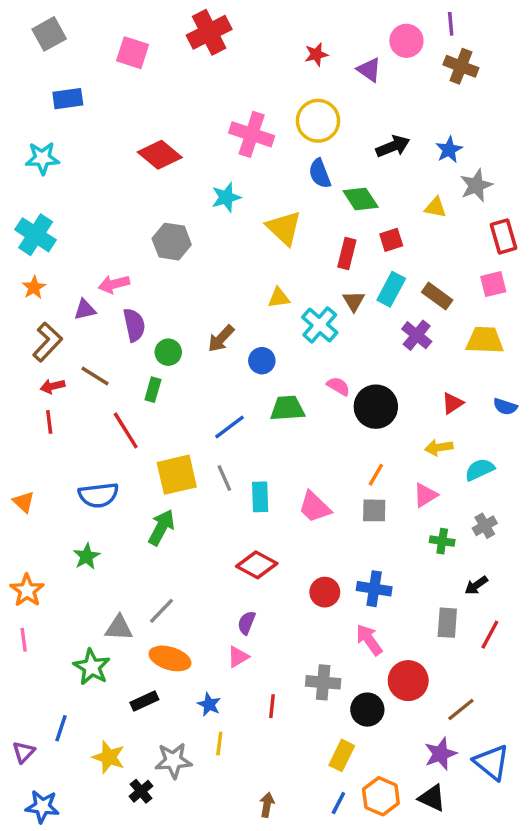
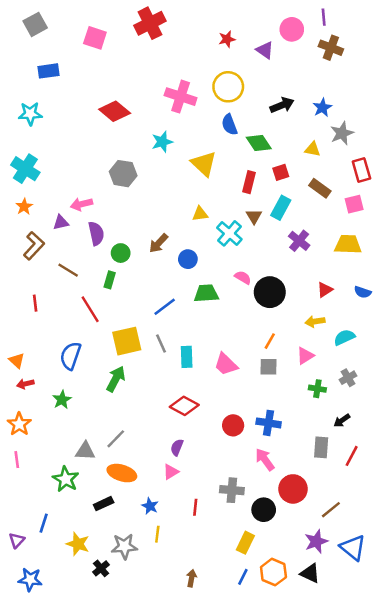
brown rectangle: (437, 296) -> (320, 188), moved
red arrow: (53, 386) -> (25, 384), moved
blue semicircle: (98, 495) -> (71, 356), turned 116

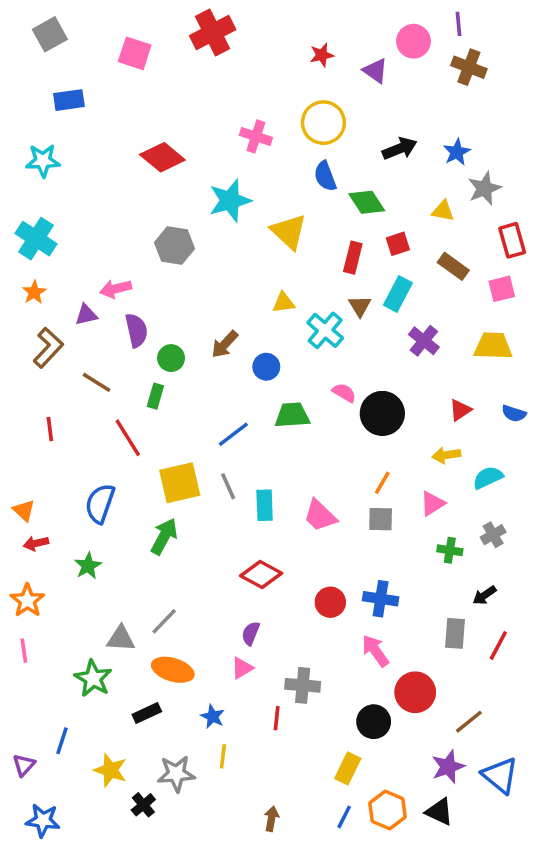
pink cross: (181, 97) -> (256, 136), size x0.7
cyan star: (162, 142) -> (230, 201), size x1.4
gray cross: (232, 490) -> (303, 685), moved

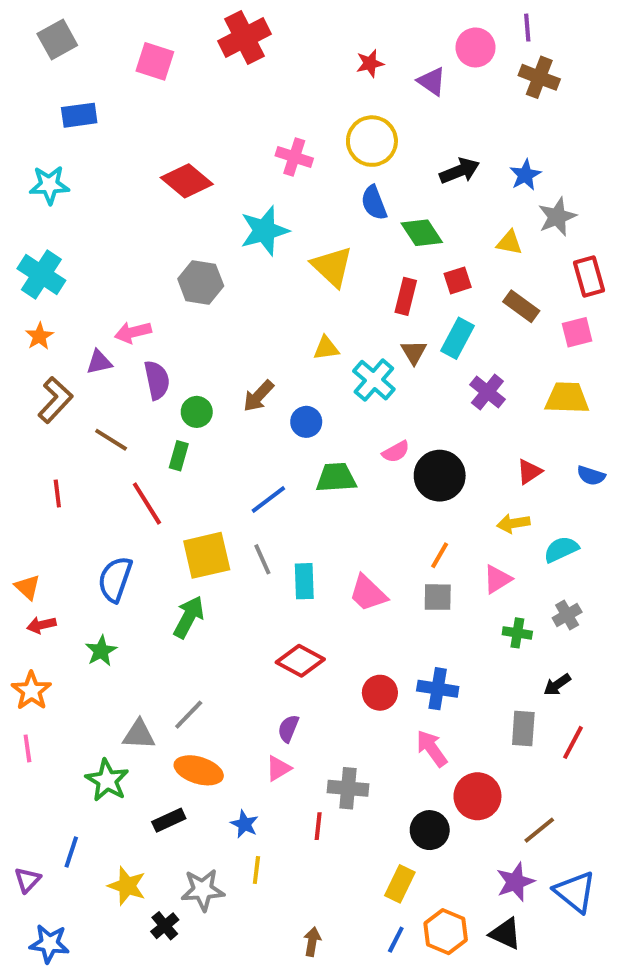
pink semicircle: (344, 393) -> (396, 452), turned 120

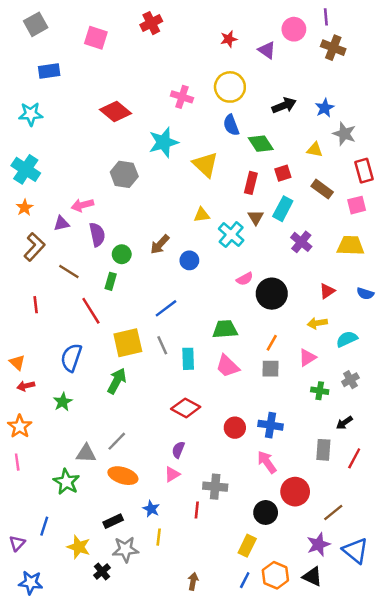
red cross: (244, 38) -> (151, 23), size x0.7
gray star: (557, 217) -> (344, 134), turned -30
green trapezoid: (336, 478) -> (225, 329), moved
black rectangle: (169, 820) -> (113, 521), moved

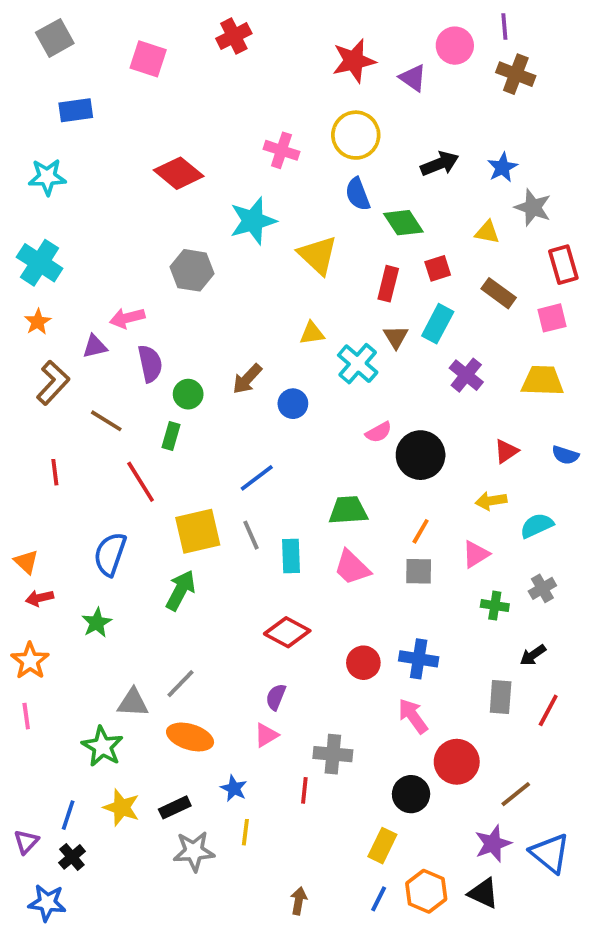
red star: (229, 39) -> (354, 61), size x1.6
yellow star: (79, 547) -> (121, 807), moved
black cross: (102, 572) -> (72, 857), moved

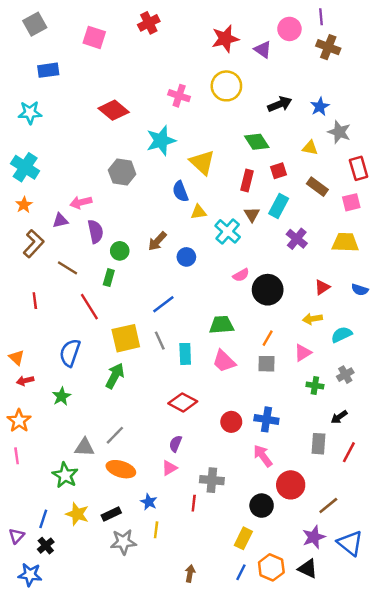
blue semicircle: (358, 194) -> (180, 191), moved

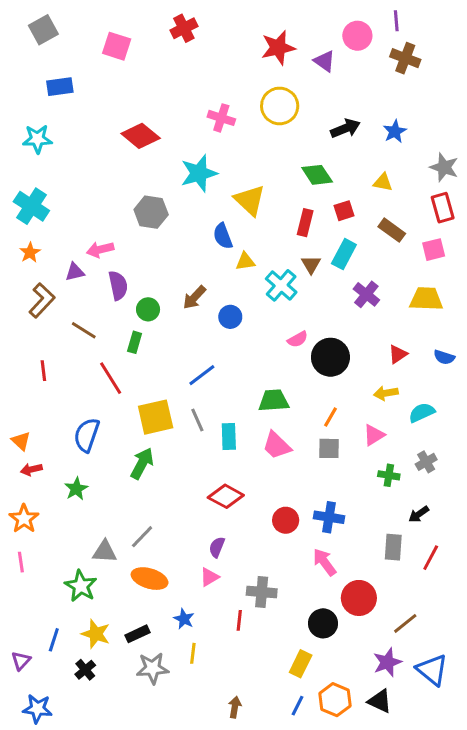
gray star: (339, 132) -> (444, 167), moved
black cross: (46, 546) -> (85, 670), moved

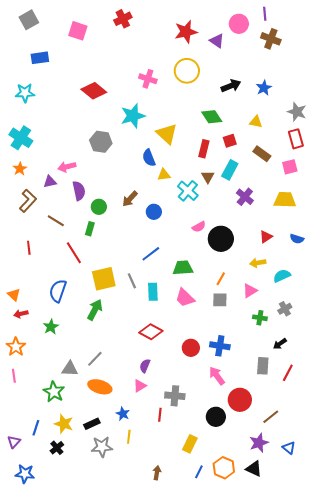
blue line: (202, 375) -> (151, 254), moved
yellow rectangle: (301, 664) -> (190, 444), moved
blue triangle: (432, 670) -> (289, 448), size x0.6

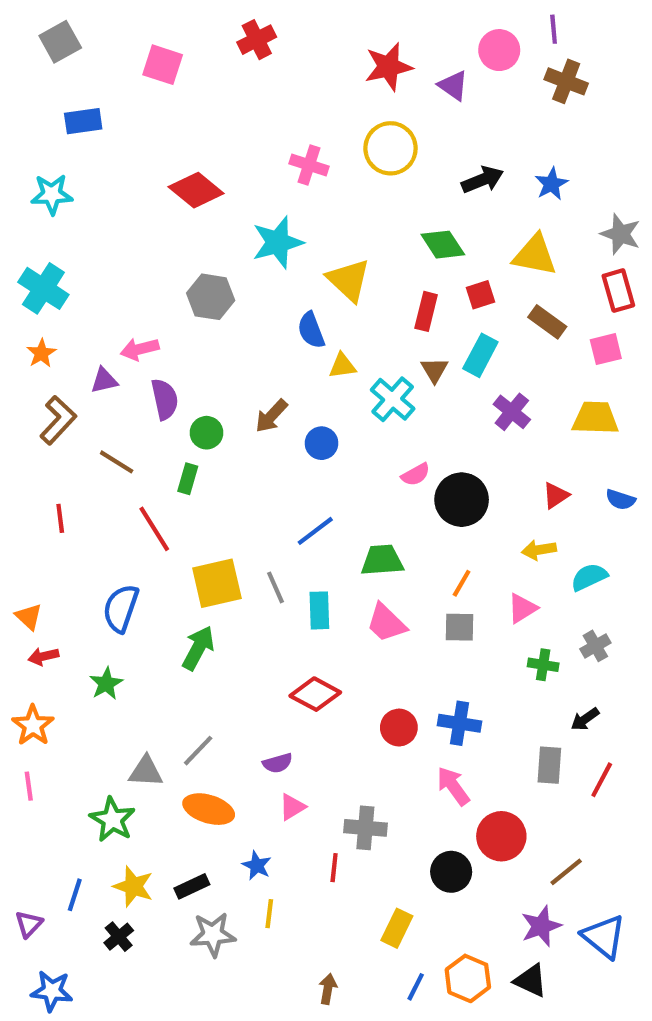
yellow triangle: (256, 122) -> (535, 255), size x1.6
purple semicircle: (145, 366) -> (278, 763), moved, turned -128
blue triangle: (289, 448) -> (604, 937), size x1.6

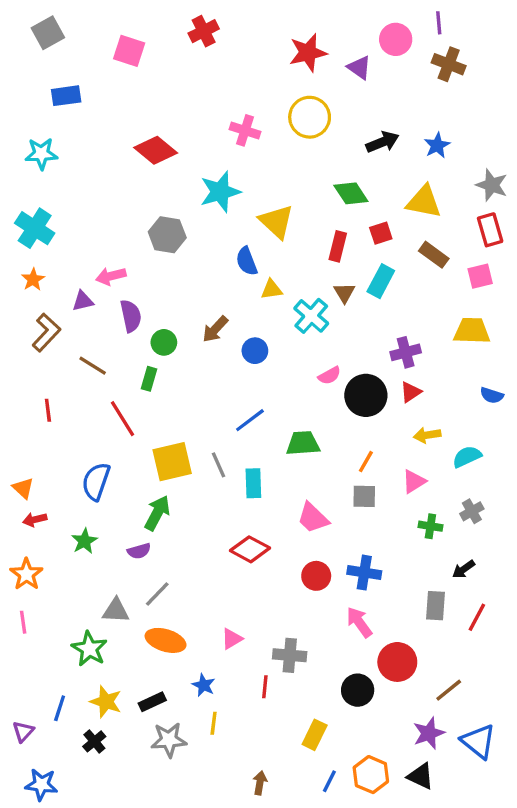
purple cross: (512, 412) -> (406, 352), moved, turned 36
red triangle: (556, 495) -> (411, 392), moved
pink trapezoid: (386, 623) -> (313, 518), moved
purple semicircle: (278, 763) -> (139, 551), moved

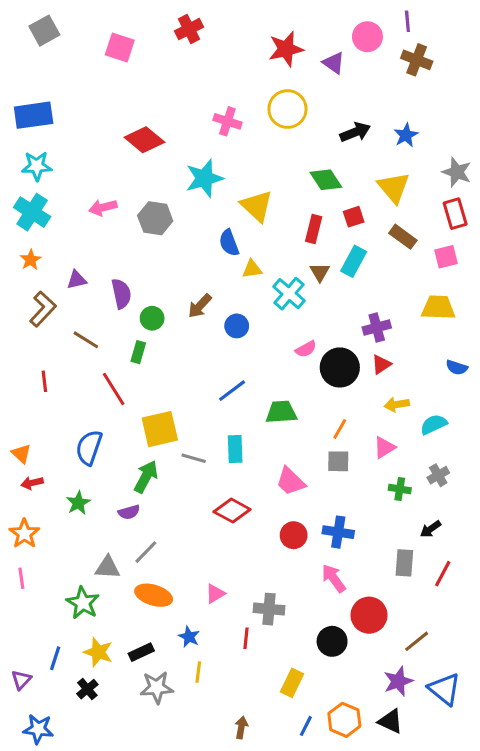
blue rectangle: (66, 96) -> (34, 115), moved, size x1.4
cyan star: (41, 154) -> (37, 166), moved
yellow triangle: (424, 202) -> (394, 187), turned 39
pink arrow: (111, 276) -> (103, 207), moved
gray line: (219, 465) -> (194, 458), moved, turned -50

